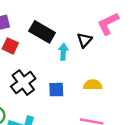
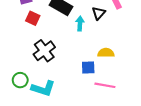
blue square: (56, 90) -> (88, 68), moved

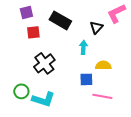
red square: (33, 18) -> (33, 32), turned -32
cyan arrow: (80, 24) -> (83, 47), moved

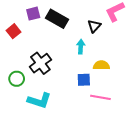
purple square: (26, 12) -> (33, 14), moved
red square: (33, 32) -> (14, 31), moved, turned -32
green circle: (21, 91) -> (17, 79), moved

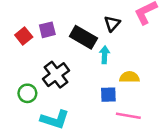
purple square: (33, 14) -> (47, 30), moved
black rectangle: (57, 19) -> (83, 37), moved
black triangle: (94, 26) -> (112, 24), moved

